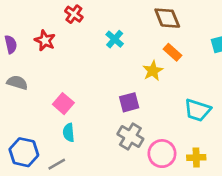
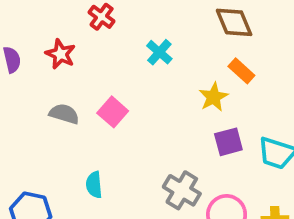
gray semicircle: (17, 83) -> (64, 114), moved
purple square: (129, 102) -> (228, 142), moved
pink square: (63, 104) -> (113, 112), moved

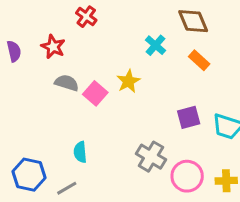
cyan cross: (159, 52) -> (155, 45), moved
yellow star: (213, 97) -> (128, 81), moved
gray semicircle: (64, 114) -> (67, 83), moved

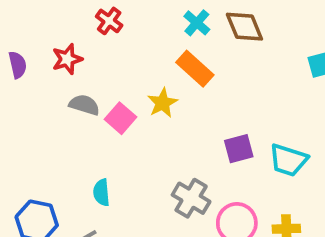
cyan cross: (155, 45) -> (197, 23), moved
red star: (53, 47) -> (67, 59), turned 30
orange rectangle: (199, 60) -> (195, 69), moved, size x1.4

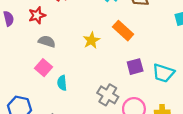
orange rectangle: (195, 69) -> (123, 31), moved
pink square: (121, 118) -> (43, 68), moved
cyan semicircle: (101, 192) -> (62, 83), moved

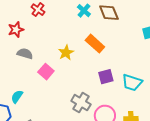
pink square: (43, 68) -> (46, 72), moved
cyan semicircle: (62, 83) -> (17, 97), moved, turned 40

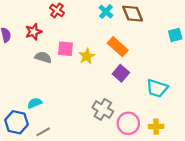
pink square: (46, 72) -> (66, 49), moved, turned -35
purple square: (106, 77) -> (121, 73), moved, turned -35
cyan semicircle: (17, 97) -> (35, 103), turned 32

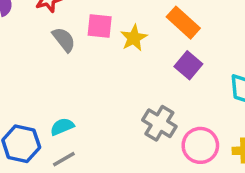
gray semicircle: (43, 57) -> (64, 40), turned 35
cyan semicircle: (35, 103) -> (62, 127), moved

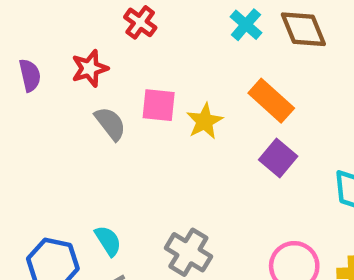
gray cross: (159, 123) -> (188, 252), moved
cyan semicircle: (62, 127) -> (108, 241), turned 80

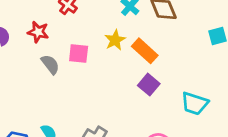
red star: (90, 68) -> (38, 32), turned 30
yellow star: (205, 121) -> (115, 40), moved

